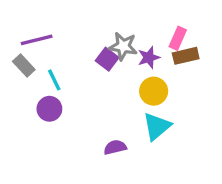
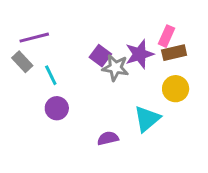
gray star: (123, 46) -> (115, 68), moved
purple star: (149, 57) -> (139, 54), size x1.4
yellow circle: (154, 91) -> (176, 89), moved
purple circle: (49, 109) -> (57, 108), moved

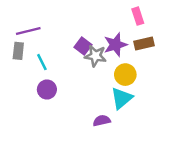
pink rectangle: (167, 36) -> (138, 16), moved, turned -42
gray rectangle: (22, 62) -> (18, 51), turned 49
yellow circle: (176, 89) -> (125, 75), moved
purple semicircle: (108, 138) -> (102, 121), moved

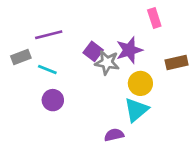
purple line: (28, 31) -> (49, 35), moved
brown rectangle: (144, 43) -> (177, 63), moved
gray rectangle: (18, 51) -> (21, 57), turned 63
cyan line: (42, 62) -> (47, 70), turned -42

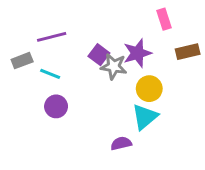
brown rectangle: (177, 63) -> (188, 52), moved

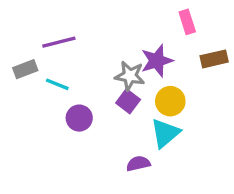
purple square: (99, 55) -> (128, 101), moved
purple circle: (56, 106) -> (79, 118), moved

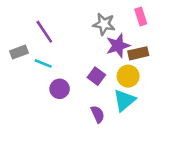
purple line: (59, 42) -> (44, 32), turned 70
brown rectangle: (214, 59) -> (138, 53), moved
gray star: (130, 76) -> (104, 24), moved
purple semicircle: (138, 164) -> (98, 114), moved, turned 78

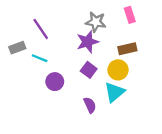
purple star: (118, 46) -> (88, 42), moved

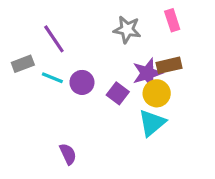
purple star: (88, 42) -> (147, 73), moved
purple circle: (55, 82) -> (82, 82), moved
purple semicircle: (90, 105) -> (68, 154), moved

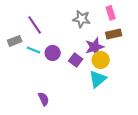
brown rectangle: (169, 65) -> (114, 34), moved

